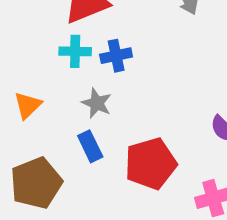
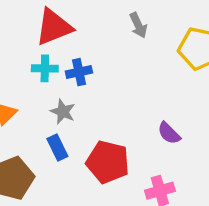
red pentagon: (151, 164) -> (108, 162), turned 30

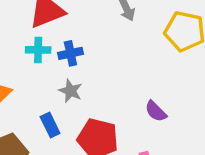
gray star: (63, 112) -> (70, 91), moved

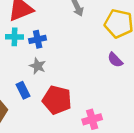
purple semicircle: (156, 111) -> (115, 60), moved

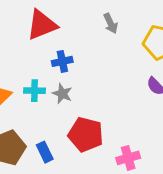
cyan cross: (15, 37) -> (35, 91), moved
blue rectangle: (23, 90) -> (45, 152), moved

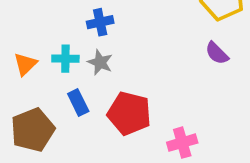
blue rectangle: (45, 152) -> (78, 102), moved

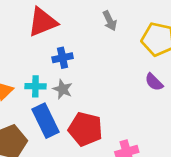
blue rectangle: (78, 102) -> (45, 121), size x1.6

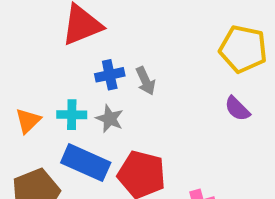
gray arrow: (110, 21) -> (146, 81), moved
blue rectangle: (45, 121) -> (86, 163), turned -40

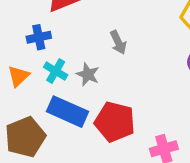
blue cross: (110, 75) -> (39, 37), moved
cyan cross: (72, 115) -> (56, 71), turned 30

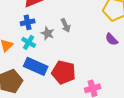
blue cross: (39, 37) -> (28, 22), moved
gray star: (88, 74) -> (48, 33), moved

